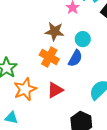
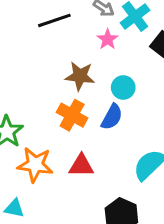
orange star: (25, 89) -> (35, 165), turned 30
red triangle: (55, 90) -> (81, 166), turned 30

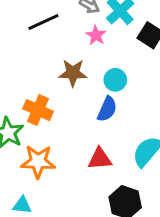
orange cross: (72, 115) -> (38, 110), moved
red triangle: (81, 166) -> (100, 159), moved

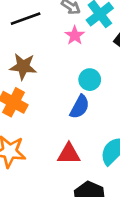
brown star: (73, 73) -> (23, 67), moved

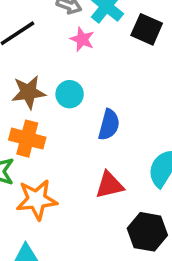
cyan circle: (90, 80) -> (70, 94), moved

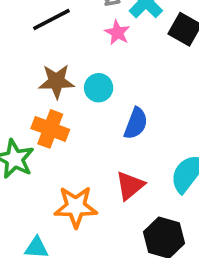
red triangle: (109, 185) -> (130, 185), turned -32
orange star: (37, 200) -> (76, 207), moved

